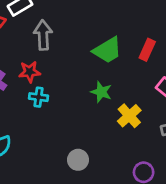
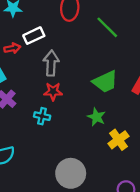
red star: (30, 72) -> (53, 91), moved
gray circle: (78, 160) -> (71, 173), size x1.6

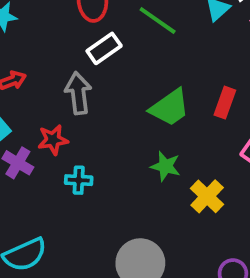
white rectangle: (34, 36) -> (104, 48), moved
red star: (53, 91) -> (53, 140), moved

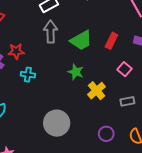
gray arrow: (78, 93) -> (50, 32), moved

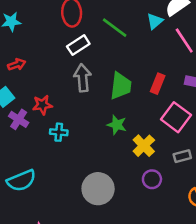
green trapezoid: (81, 40) -> (121, 86), turned -50
pink square: (124, 69) -> (176, 117), size x1.6
purple circle: (106, 134) -> (152, 179), moved

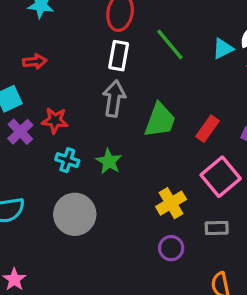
white rectangle: (78, 45) -> (119, 56), turned -60
green star: (117, 125) -> (109, 161), moved
gray circle: (98, 189) -> (75, 214), moved

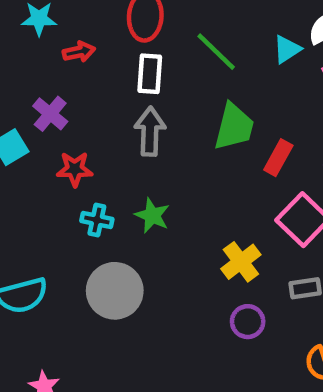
red arrow: (35, 62) -> (79, 52), moved
green trapezoid: (160, 120) -> (234, 127), moved
purple cross: (20, 132) -> (50, 114), moved

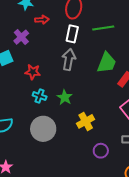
green line: (216, 52) -> (103, 28), turned -60
purple cross: (50, 114) -> (21, 37), moved
yellow cross: (241, 262) -> (86, 121), moved

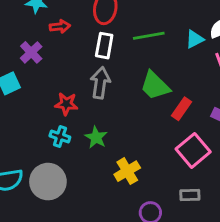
green trapezoid: (107, 63) -> (155, 86), turned 115
red star: (33, 72) -> (66, 104), moved
gray circle: (43, 129) -> (48, 182), moved

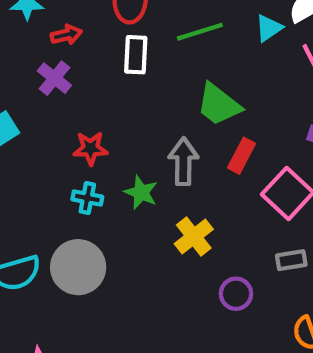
purple cross: (31, 52) -> (54, 78), moved
gray arrow: (100, 83) -> (183, 161), moved
red rectangle: (182, 109) -> (241, 156), moved

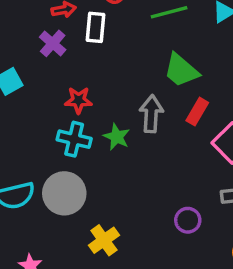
white rectangle: (136, 55) -> (96, 27), moved
cyan cross: (87, 198) -> (74, 139), size x1.4
yellow cross: (194, 237) -> (104, 240), moved

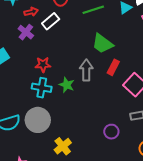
white rectangle: (96, 27) -> (51, 21), turned 48

